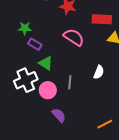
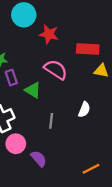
purple rectangle: (35, 44) -> (11, 78), turned 40
green triangle: (46, 63) -> (33, 90), moved
pink circle: (48, 90) -> (16, 144), moved

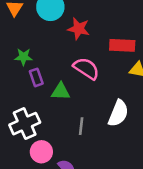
green triangle: (33, 90) -> (61, 92), turned -30
white semicircle: (84, 110) -> (118, 113), size x1.5

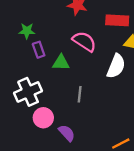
white semicircle: (118, 113) -> (116, 66), moved

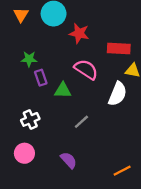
white cross: (28, 92) -> (30, 119), size x0.7
gray line: (80, 94) -> (81, 122), turned 42
pink circle: (43, 118) -> (24, 153), moved

